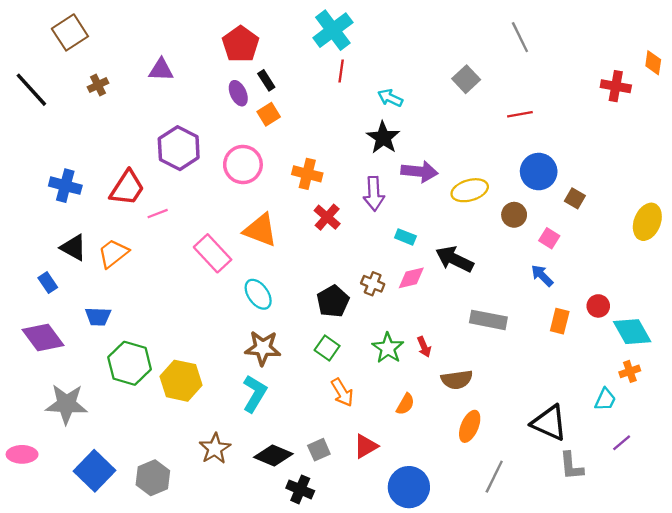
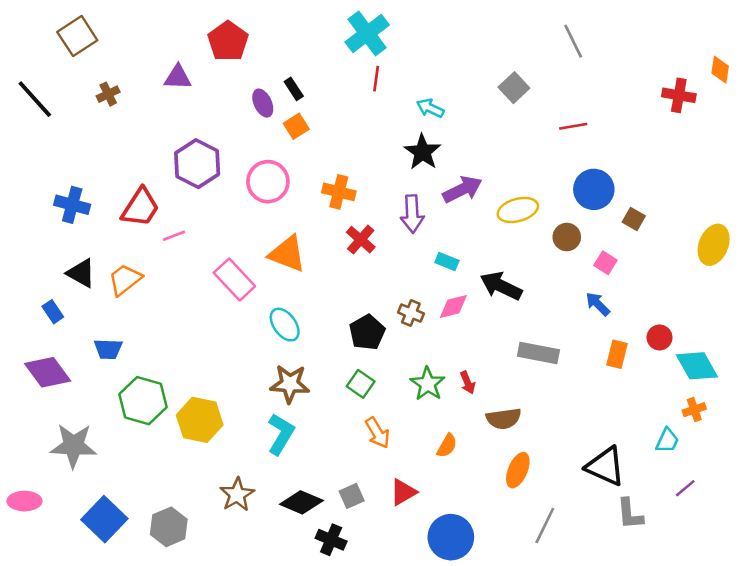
red pentagon: (241, 44) -> (228, 41), moved
purple arrow: (419, 172) -> (462, 189), turned -32

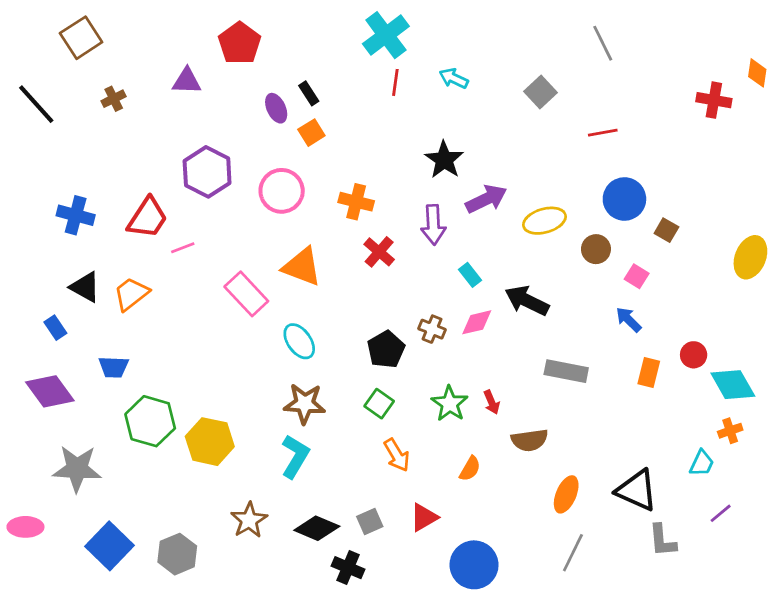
cyan arrow: (430, 108) -> (454, 78), moved
cyan rectangle: (447, 261) -> (470, 275), turned 30
orange ellipse: (518, 470) -> (566, 494), moved

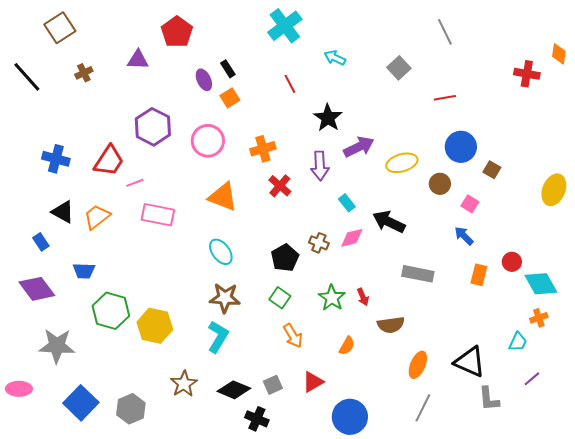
red line: (395, 82) -> (290, 84), moved, turned -36
orange cross: (356, 202) -> (263, 149), turned -30
pink rectangle: (246, 294) -> (158, 215), moved, turned -36

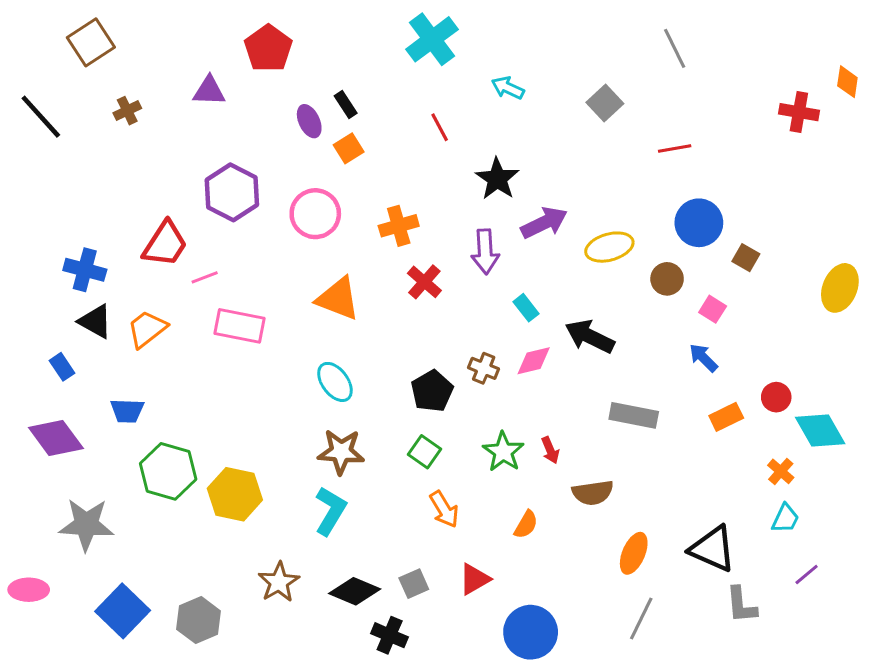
blue cross: (56, 159) -> (85, 270), moved
orange rectangle: (479, 275) -> (726, 417), turned 50
orange cross: (539, 318) -> (781, 471), moved, turned -30

